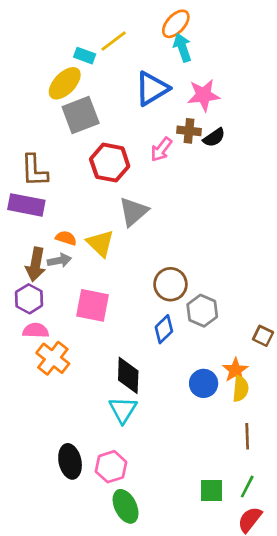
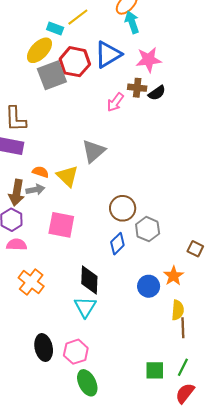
red hexagon: (110, 163) -> (75, 62), moved
orange cross: (53, 358) -> (31, 282), moved
yellow semicircle: (241, 389) -> (178, 310), moved

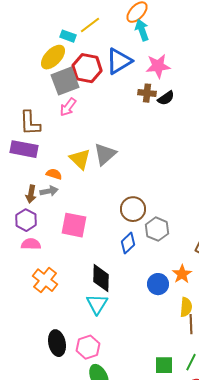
pink arrow: (115, 102) -> (68, 107), moved
yellow triangle: (68, 176) -> (80, 159), moved
brown arrow: (17, 193) -> (31, 194), size x0.7

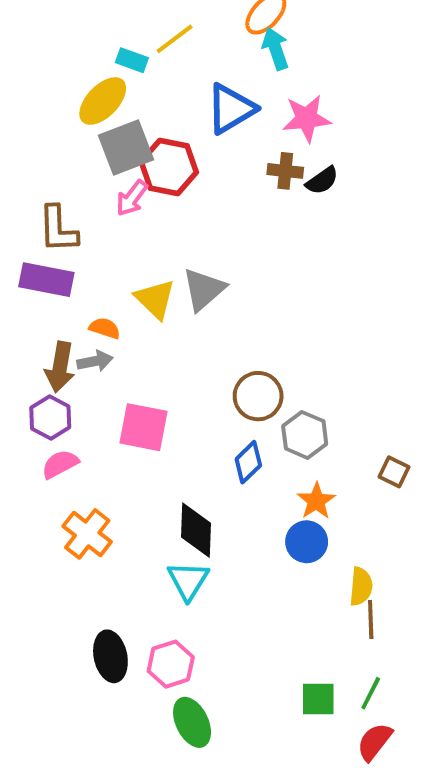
red hexagon: (87, 68) -> (169, 167), moved
brown arrow: (31, 194) -> (60, 367), size x1.4
pink semicircle: (31, 244) -> (60, 464), turned -30
orange star: (182, 274) -> (316, 501), moved

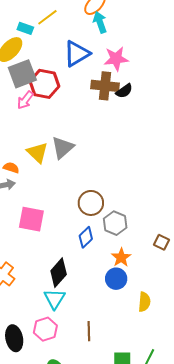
brown cross: (285, 171) -> (105, 86), size x1.5
black diamond: (196, 530) -> (59, 273), turned 40
brown line: (371, 619) -> (89, 331), moved
pink hexagon: (171, 664) -> (45, 329), moved

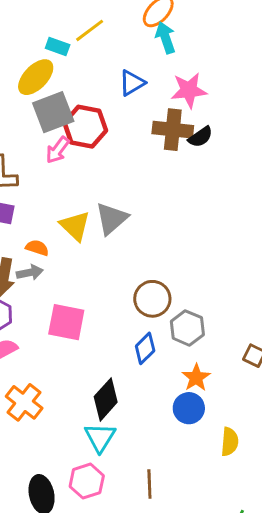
blue triangle: (77, 54) -> (132, 83), size x0.7

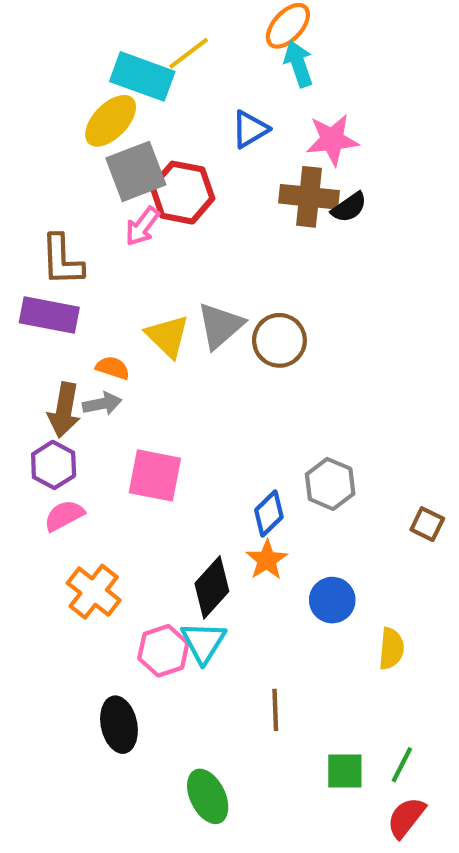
cyan rectangle: (58, 46) -> (142, 76), size x1.8
brown circle: (152, 299) -> (279, 340), moved
orange star: (196, 378) -> (267, 560), moved
pink hexagon: (87, 481) -> (163, 651), moved

